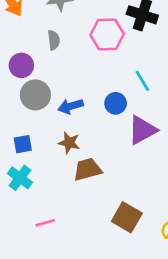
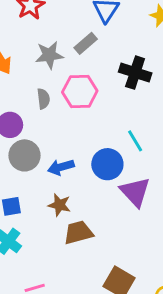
pink hexagon: (107, 34) -> (80, 91), moved
blue circle: (116, 103) -> (107, 164), size x1.4
purple triangle: (142, 130) -> (135, 192), turned -44

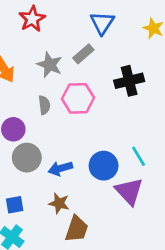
gray star: (49, 55) -> (50, 65), turned 30
black cross: (135, 73) -> (129, 81), turned -32
cyan line: (135, 141) -> (139, 156), moved
brown trapezoid: (78, 233) -> (77, 229), turned 124

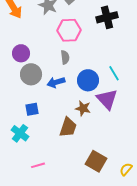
gray semicircle: (44, 105) -> (65, 57), moved
brown star: (59, 203) -> (83, 108), moved
blue square: (15, 205) -> (32, 109), moved

